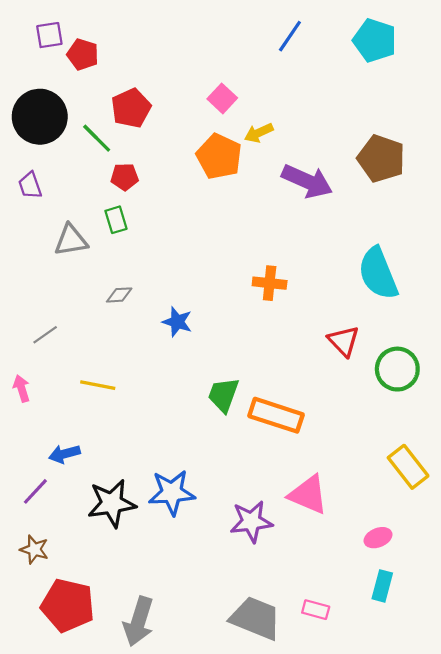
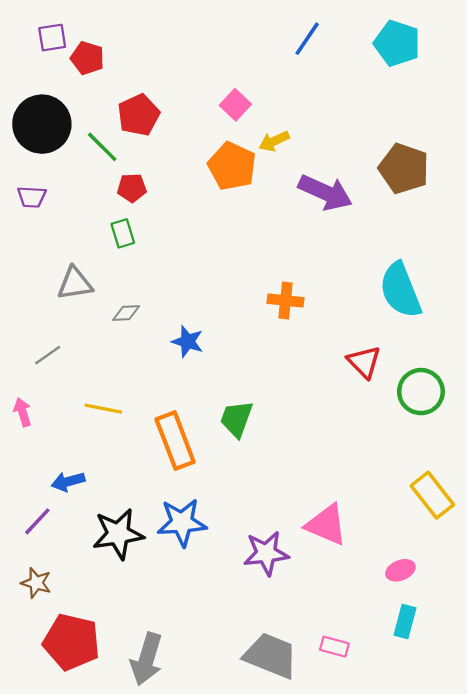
purple trapezoid: (30, 185) -> (32, 197), turned -68
gray triangle: (71, 240) -> (75, 283), moved
orange rectangle: (276, 415) -> (175, 441), moved, turned 51

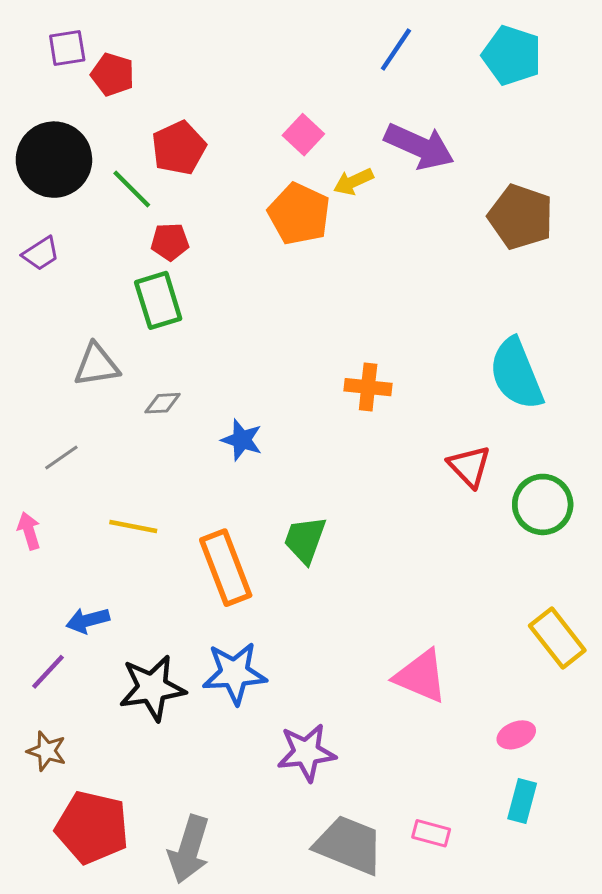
purple arrow: (325, 192) -> (419, 146), moved
purple trapezoid: (32, 197) -> (41, 254), turned -36
green rectangle: (123, 233) -> (158, 300), size x1.5
purple star: (266, 553) -> (306, 752), moved

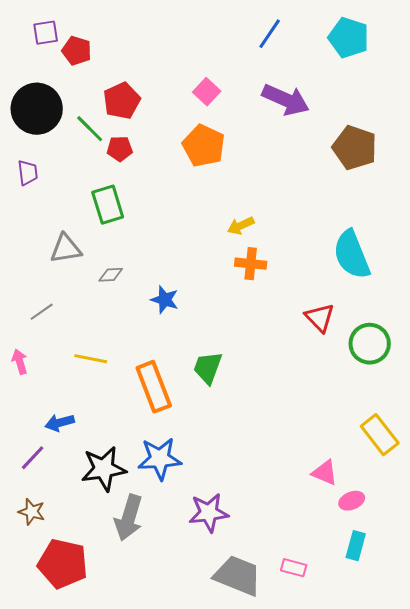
yellow arrow: (353, 182) -> (241, 226), moved
red pentagon: (170, 242) -> (120, 149), moved
purple trapezoid: (41, 254) -> (28, 173), turned -64
pink triangle: (421, 676) -> (325, 473), moved, size x0.7
gray arrow: (189, 849) -> (129, 518), moved

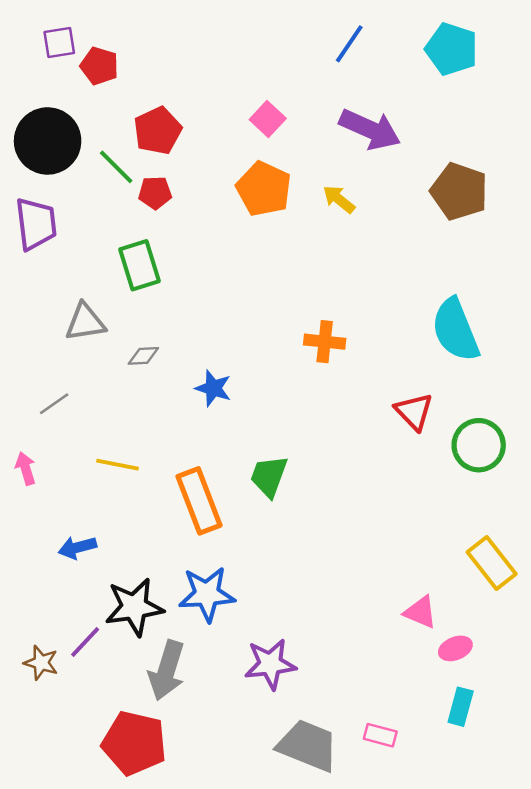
purple trapezoid: (28, 173) -> (36, 224), size x1.6
yellow arrow: (241, 226) -> (339, 199), moved, turned 64
purple line: (33, 458) -> (85, 642), moved
red pentagon: (63, 564) -> (134, 743), moved

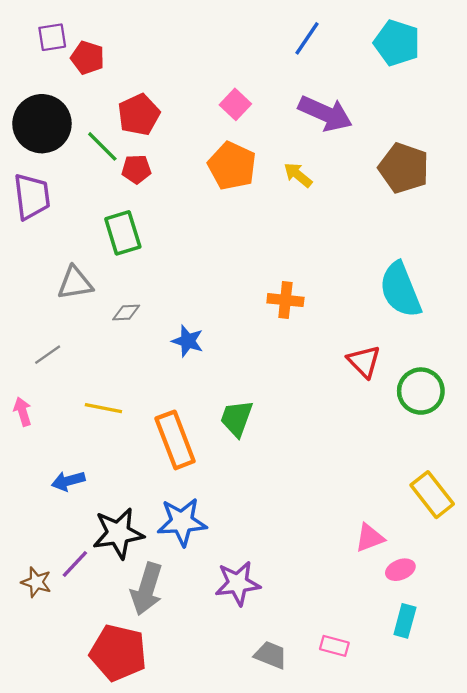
pink triangle: (420, 612) -> (370, 538), turned -44
gray trapezoid: (308, 746) -> (271, 655), size x0.6

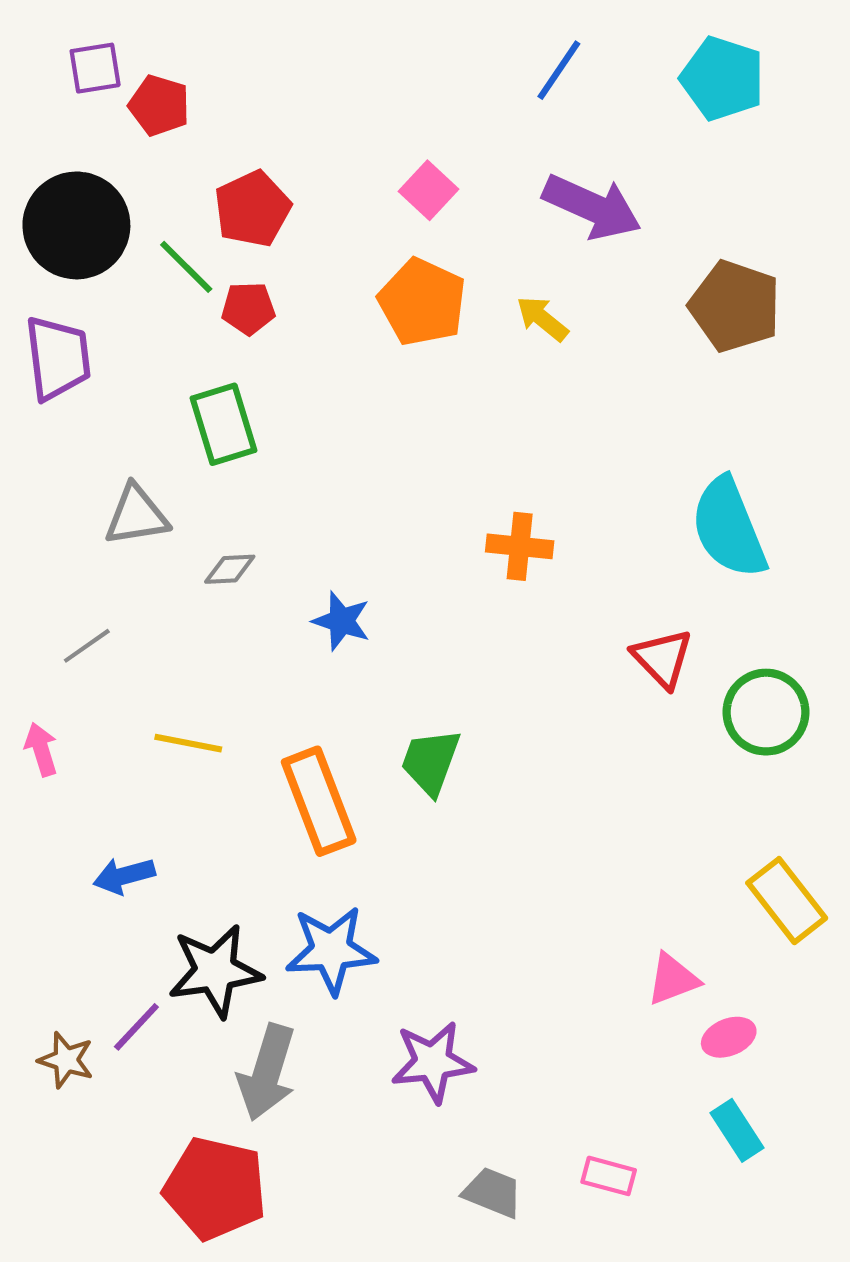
cyan rectangle: (405, 621) -> (737, 1130), turned -48

